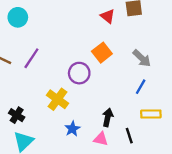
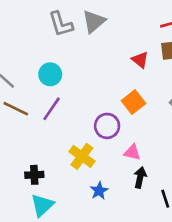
cyan circle: (18, 17) -> (50, 74), moved
black cross: (17, 115) -> (34, 175), turned -35
pink triangle: (101, 139) -> (132, 152), moved

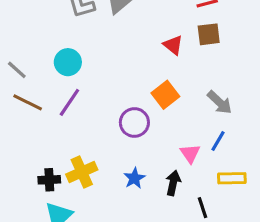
pink triangle: (132, 152) -> (190, 153), moved, turned 42
yellow cross: (82, 156) -> (82, 172), moved, turned 30
blue star: (99, 191) -> (134, 178), moved

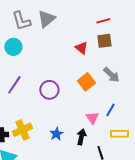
cyan circle: (68, 62) -> (13, 47), moved
orange square: (165, 95) -> (86, 82), moved
gray arrow: (220, 102) -> (111, 75), moved
purple circle: (134, 123) -> (49, 90), moved

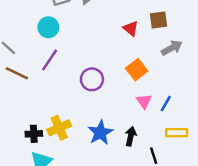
gray arrow: (111, 75) -> (172, 48), moved, turned -72
purple line: (14, 85) -> (50, 60), moved
pink triangle: (92, 118) -> (144, 101), moved
blue star: (56, 134) -> (100, 133), size x1.5

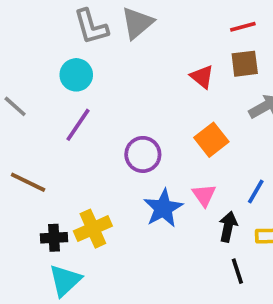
brown line: (17, 73) -> (28, 182), moved
pink triangle: (144, 101) -> (204, 195), moved
blue star: (100, 133) -> (163, 208), moved
black arrow: (131, 136) -> (228, 227), moved

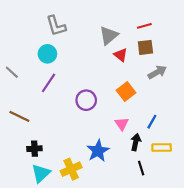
gray triangle: (137, 23) -> (109, 36), moved
blue star: (163, 208) -> (98, 151), moved
yellow cross: (93, 229) -> (71, 169), moved

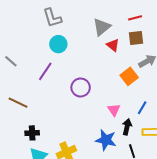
cyan circle: (47, 54) -> (58, 44), moved
orange square: (126, 92) -> (129, 76), moved
blue star: (98, 151) -> (106, 140), moved, turned -30

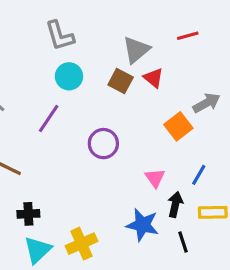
brown square: (136, 38) -> (121, 81), moved, turned 35

